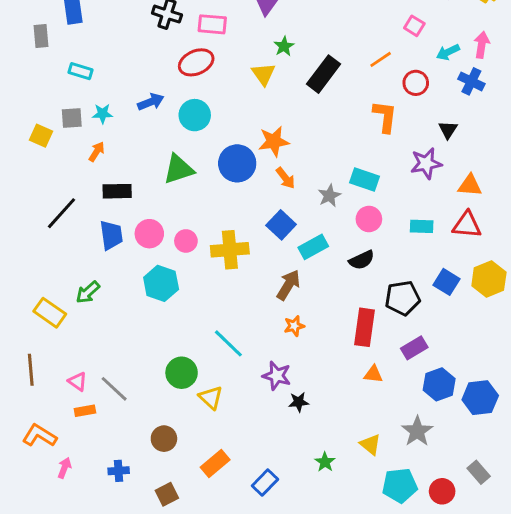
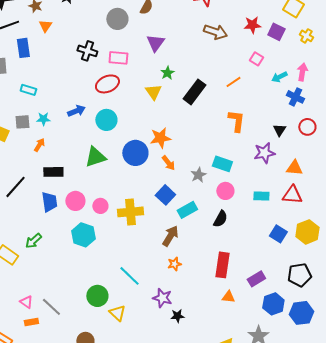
red circle: (416, 83) -> (307, 127), moved
black semicircle: (362, 260) -> (220, 219), turned -36
black pentagon: (403, 298) -> (299, 275), moved

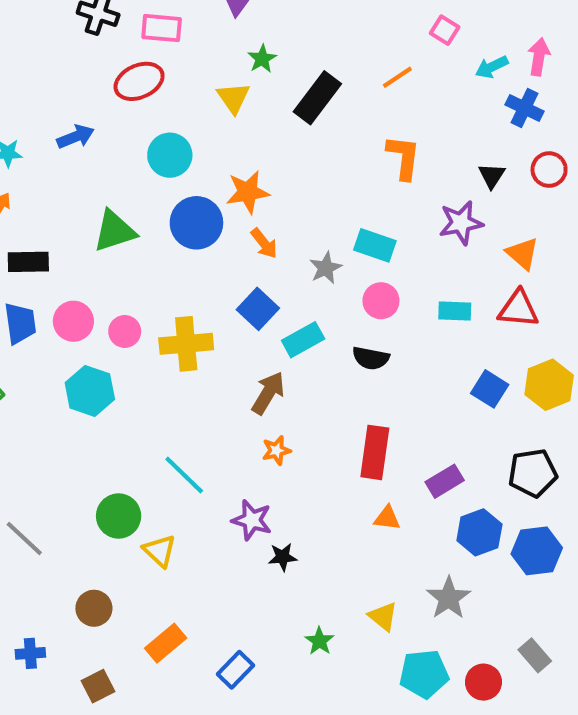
cyan circle: (106, 120) -> (170, 155), moved
orange triangle: (294, 168) -> (522, 254), turned 36
black semicircle: (220, 219) -> (371, 358), turned 72

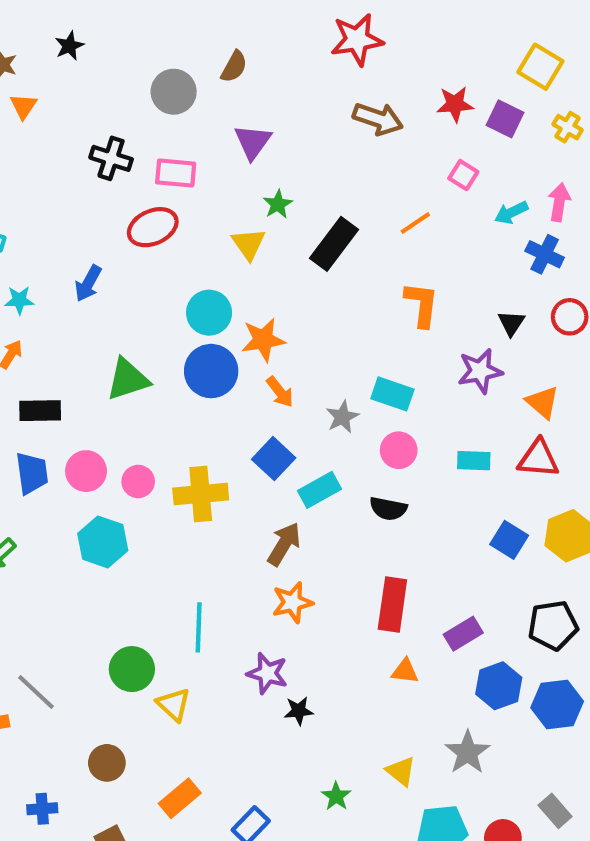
blue arrow: (75, 137) -> (88, 283), turned 141
cyan circle: (170, 155) -> (209, 313), moved
orange star: (276, 450) -> (292, 602), size x1.4
cyan line: (184, 475) -> (199, 627), turned 48

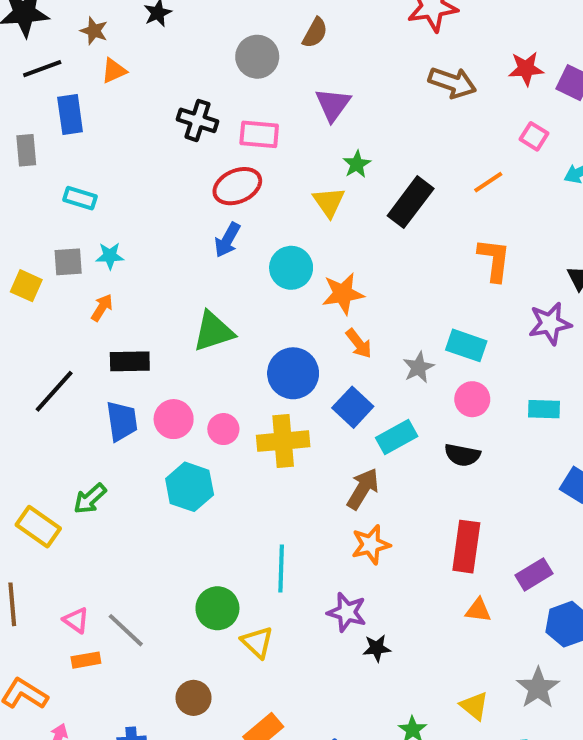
orange triangle: (24, 106) -> (114, 71), turned 32
blue arrow: (88, 283) -> (227, 240), moved
blue circle: (211, 371) -> (293, 373), moved

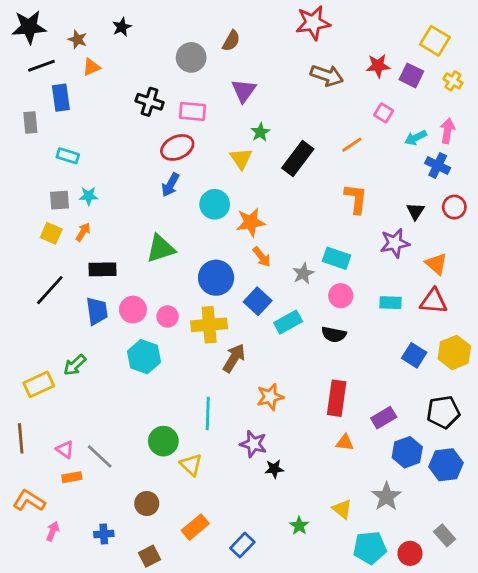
yellow square: (26, 286) -> (51, 233), moved
brown arrow: (363, 489) -> (234, 358), moved
yellow rectangle: (38, 527) -> (39, 384), turned -60

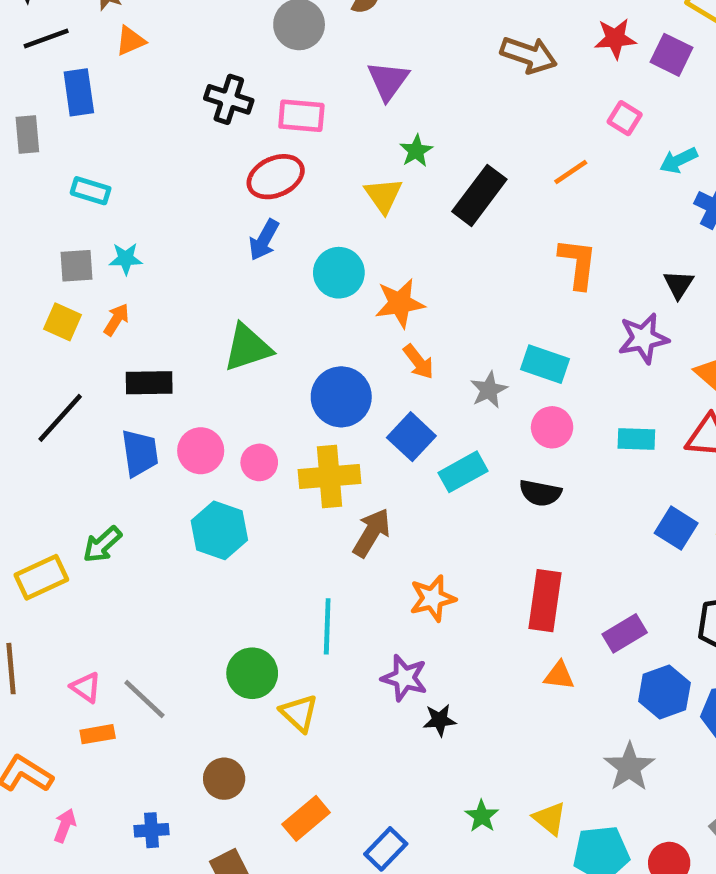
yellow triangle: (342, 509) -> (550, 818), moved

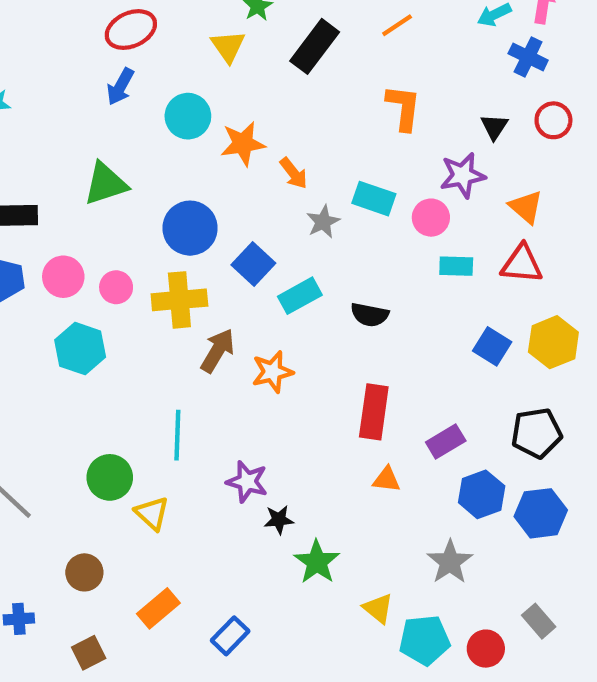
orange arrow: (419, 362) -> (294, 173), moved
pink circle: (552, 427) -> (431, 218), moved
orange star: (433, 598) -> (272, 372), moved
green star: (482, 816) -> (317, 562), moved, size x1.5

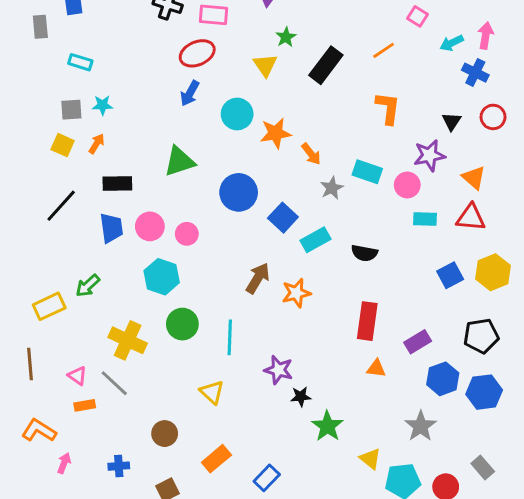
yellow cross: (179, 300) -> (128, 340), moved, turned 30
blue square: (492, 346) -> (450, 275), turned 30
green circle: (110, 477) -> (182, 324), moved

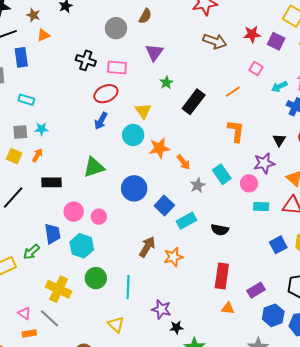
yellow triangle: (265, 65) -> (143, 111), moved
cyan rectangle: (367, 172) -> (222, 174), turned 36
blue trapezoid: (111, 228) -> (52, 234), moved

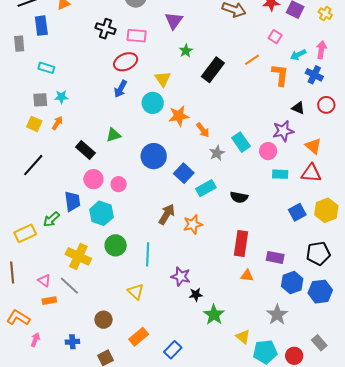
orange L-shape: (236, 131) -> (280, 75), moved
black triangle: (279, 140) -> (298, 108), turned -40
green triangle: (94, 167) -> (114, 135), size x0.7
black rectangle: (51, 182) -> (85, 150), moved, turned 42
purple rectangle: (256, 290) -> (275, 257), turned 42

